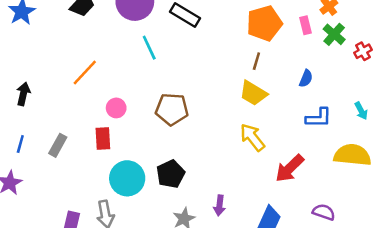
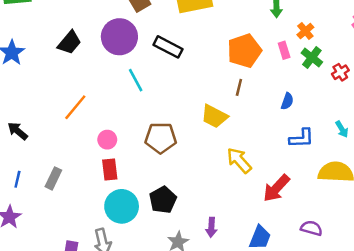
yellow trapezoid: (253, 93) -> (214, 116), moved
black arrow: (23, 94) -> (18, 131), turned -60
red rectangle: (103, 139) -> (110, 170), moved

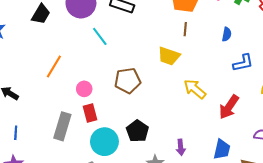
gray rectangle: (53, 178) -> (62, 126), moved, size x1.5

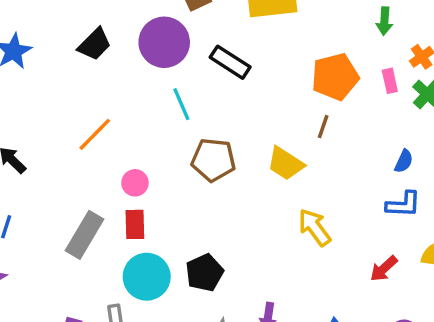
blue semicircle: (227, 34) -> (404, 161), moved
brown pentagon: (128, 81) -> (213, 160), moved
red arrow: (229, 107) -> (384, 269), moved, size x0.7

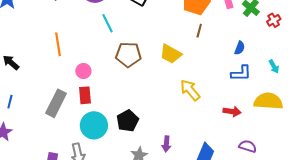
brown line: (323, 127) -> (199, 31), moved
orange line: (95, 134) -> (58, 44), turned -50
red arrow: (384, 269) -> (232, 112), turned -126

